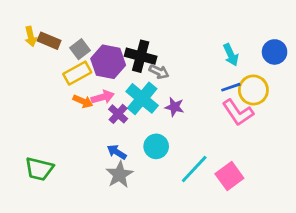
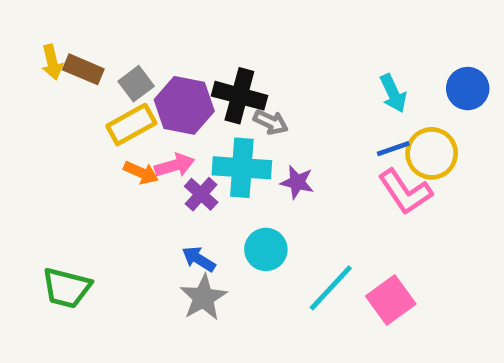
cyan cross: (142, 98) -> (242, 168), turned -36

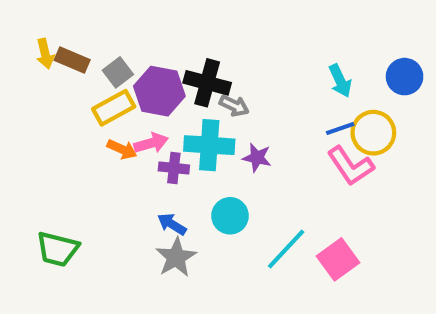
purple cross: (201, 194) -> (174, 168), turned -36

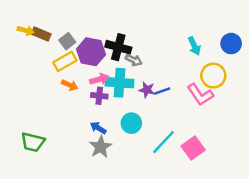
yellow arrow: (45, 54) -> (26, 30), turned -63
blue line: (340, 129) -> (162, 91), moved
pink arrow: (151, 143) -> (99, 79), moved

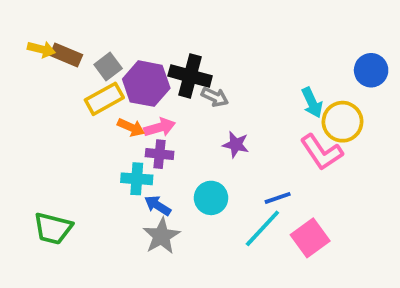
cyan arrow: (194, 46) -> (312, 103), moved
cyan cross: (119, 83) -> (137, 179), moved, size x0.7
orange arrow: (70, 85) -> (131, 127), moved
blue line: (162, 91) -> (278, 198), moved

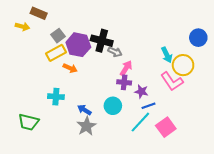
brown rectangle: (66, 55) -> (39, 13), moved
pink arrow: (160, 127) -> (126, 68), moved, turned -42
purple star: (236, 145) -> (141, 92), moved
purple cross: (160, 154) -> (124, 82), moved
cyan cross: (137, 179) -> (56, 97), moved

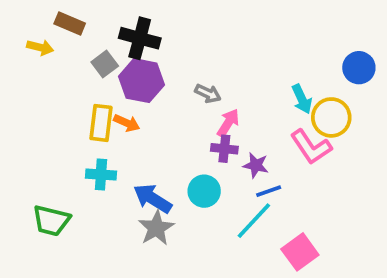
black cross: (102, 41) -> (140, 38), moved
yellow rectangle: (56, 53) -> (101, 123), moved, turned -54
blue arrow: (84, 110) -> (153, 198), size x1.5
pink square: (166, 127) -> (300, 252), moved

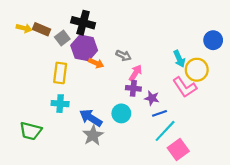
brown rectangle: (70, 23) -> (42, 29), moved
orange arrow: (127, 123) -> (96, 63), moved
cyan line: (254, 221) -> (165, 131), moved

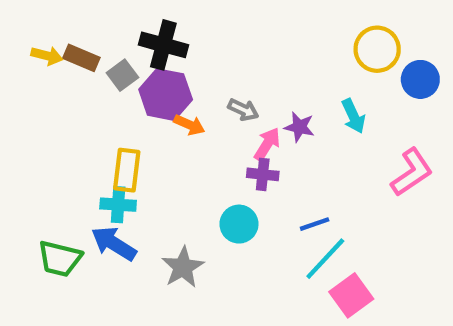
yellow circle: (197, 70) -> (377, 49), moved
yellow rectangle: (60, 73) -> (127, 170), moved
pink L-shape: (185, 87) -> (412, 172), moved, turned -90
purple star: (152, 98) -> (299, 127), moved
blue arrow: (91, 118) -> (114, 244), moved

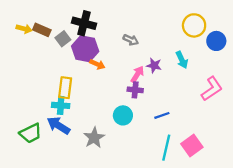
gray arrow: (243, 110) -> (131, 40), moved
green trapezoid: (60, 259) -> (31, 133), turned -40
cyan line: (325, 259) -> (166, 148), moved, turned -30
pink square: (351, 295) -> (192, 145), moved

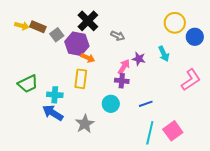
black cross: (84, 23) -> (88, 21), moved, turned 30
yellow rectangle: (65, 88) -> (81, 79), moved
green trapezoid: (31, 133) -> (28, 84), moved

